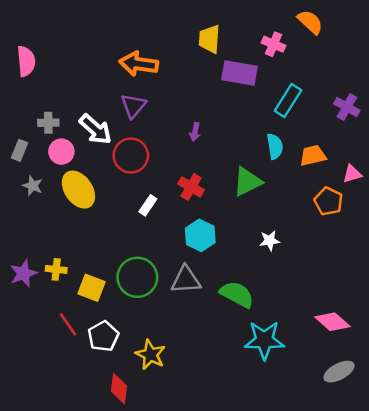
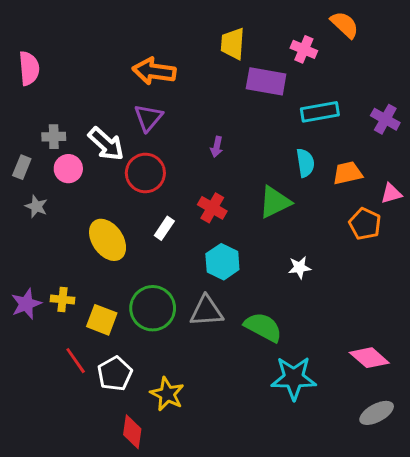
cyan rectangle: (288, 101) -> (320, 112), turned 48
yellow ellipse: (78, 190) -> (108, 240), moved

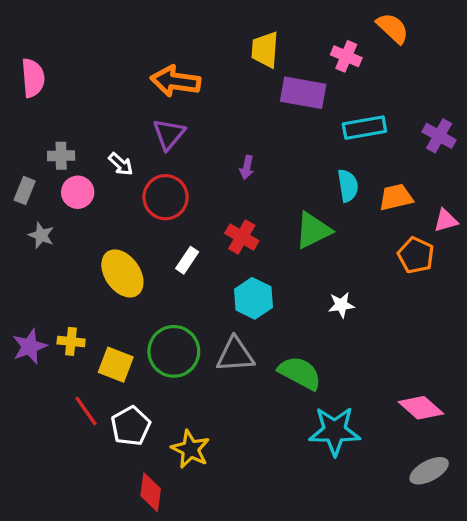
white arrow: (106, 144) -> (121, 164), size x0.6

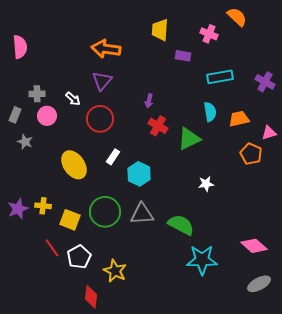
purple rectangle: (303, 93) -> (183, 56), size x0.6
red cross: (242, 237) -> (158, 126), moved
cyan hexagon: (253, 298) -> (139, 174), moved

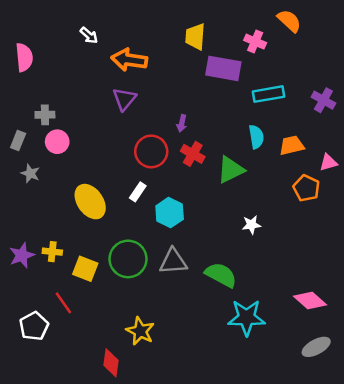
purple rectangle: (183, 56) -> (223, 68), size x1.8
white arrow: (73, 99) -> (89, 35), moved
red circle: (100, 119) -> (151, 151), moved
white pentagon: (79, 257) -> (34, 326), moved

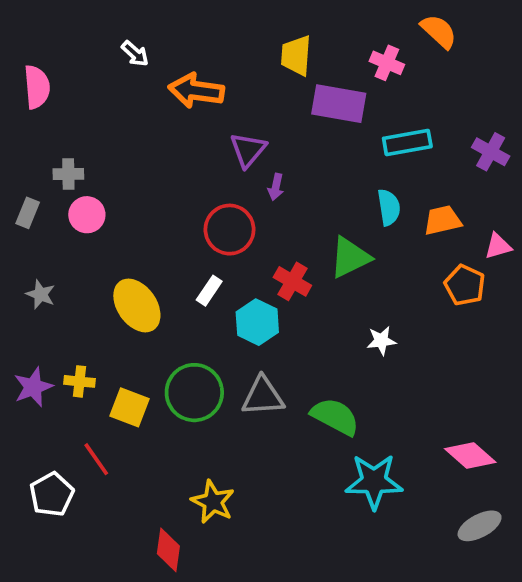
purple triangle: (124, 99) -> (248, 150), moved
red cross: (193, 154) -> (292, 281), moved
gray star: (30, 173) -> (41, 294), moved

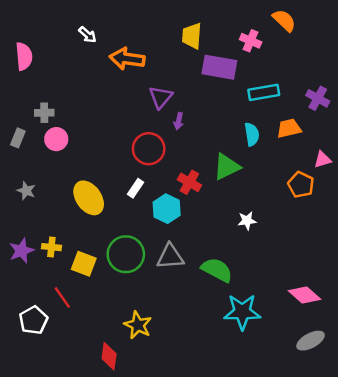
orange trapezoid: (443, 220) -> (289, 128), moved

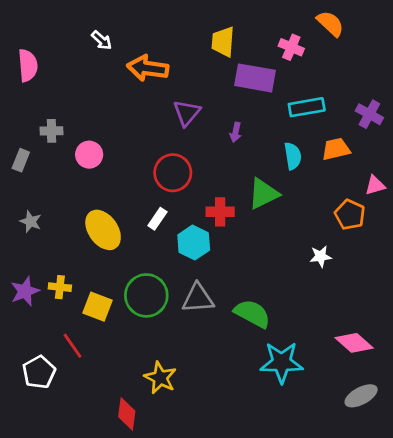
purple arrow: (179, 121) -> (236, 132), moved
pink circle: (56, 139) -> (89, 155), moved
red cross: (189, 182) -> (220, 212), turned -30
white star: (247, 221) -> (321, 256), moved

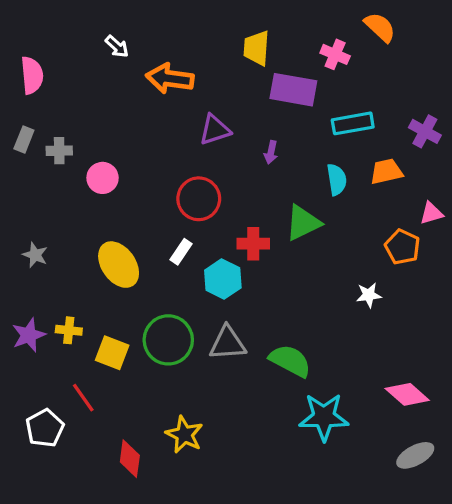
purple triangle: (187, 113) -> (215, 130), turned 32
gray rectangle: (21, 160) -> (24, 139), moved
red diamond: (127, 414) -> (130, 459), moved

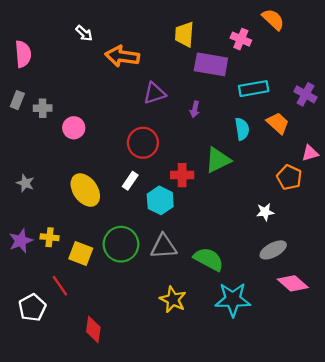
orange trapezoid: (386, 172) -> (278, 123), turned 55
yellow star: (184, 435) -> (173, 300), moved
gray ellipse: (415, 455) -> (273, 250), moved

